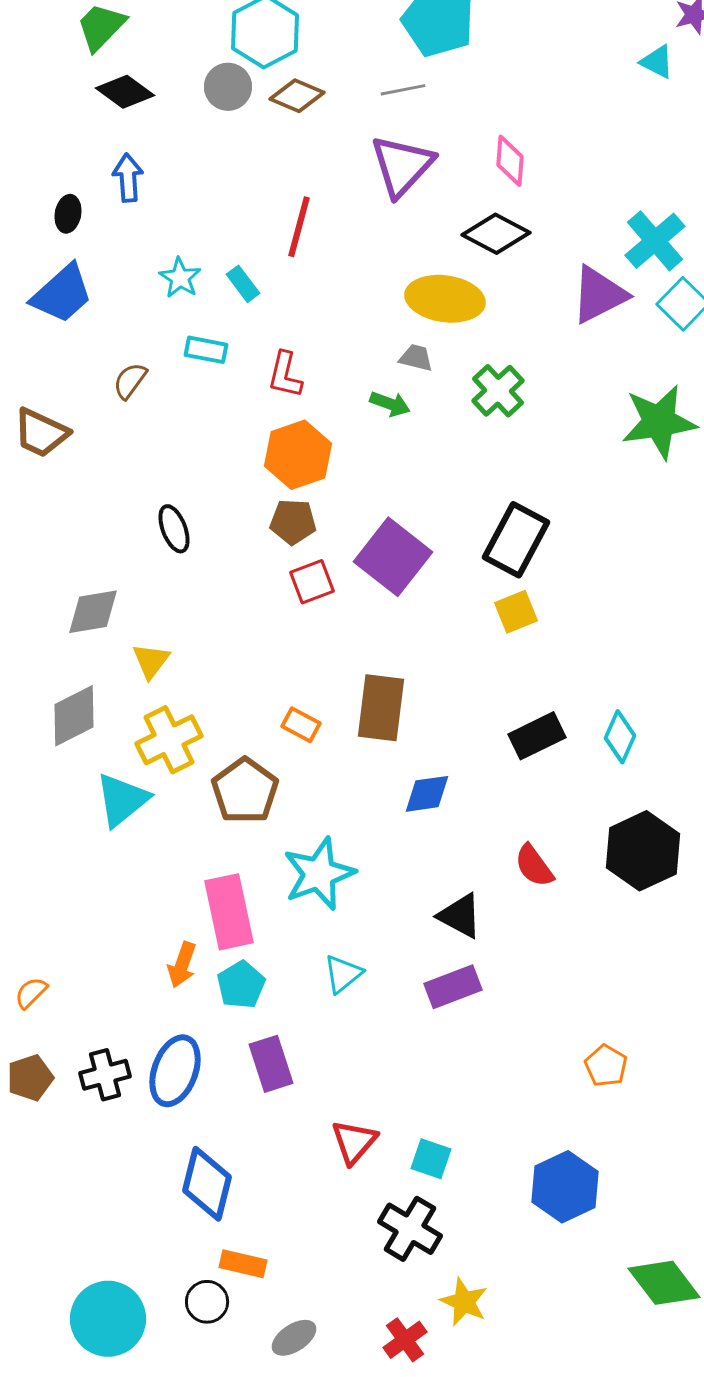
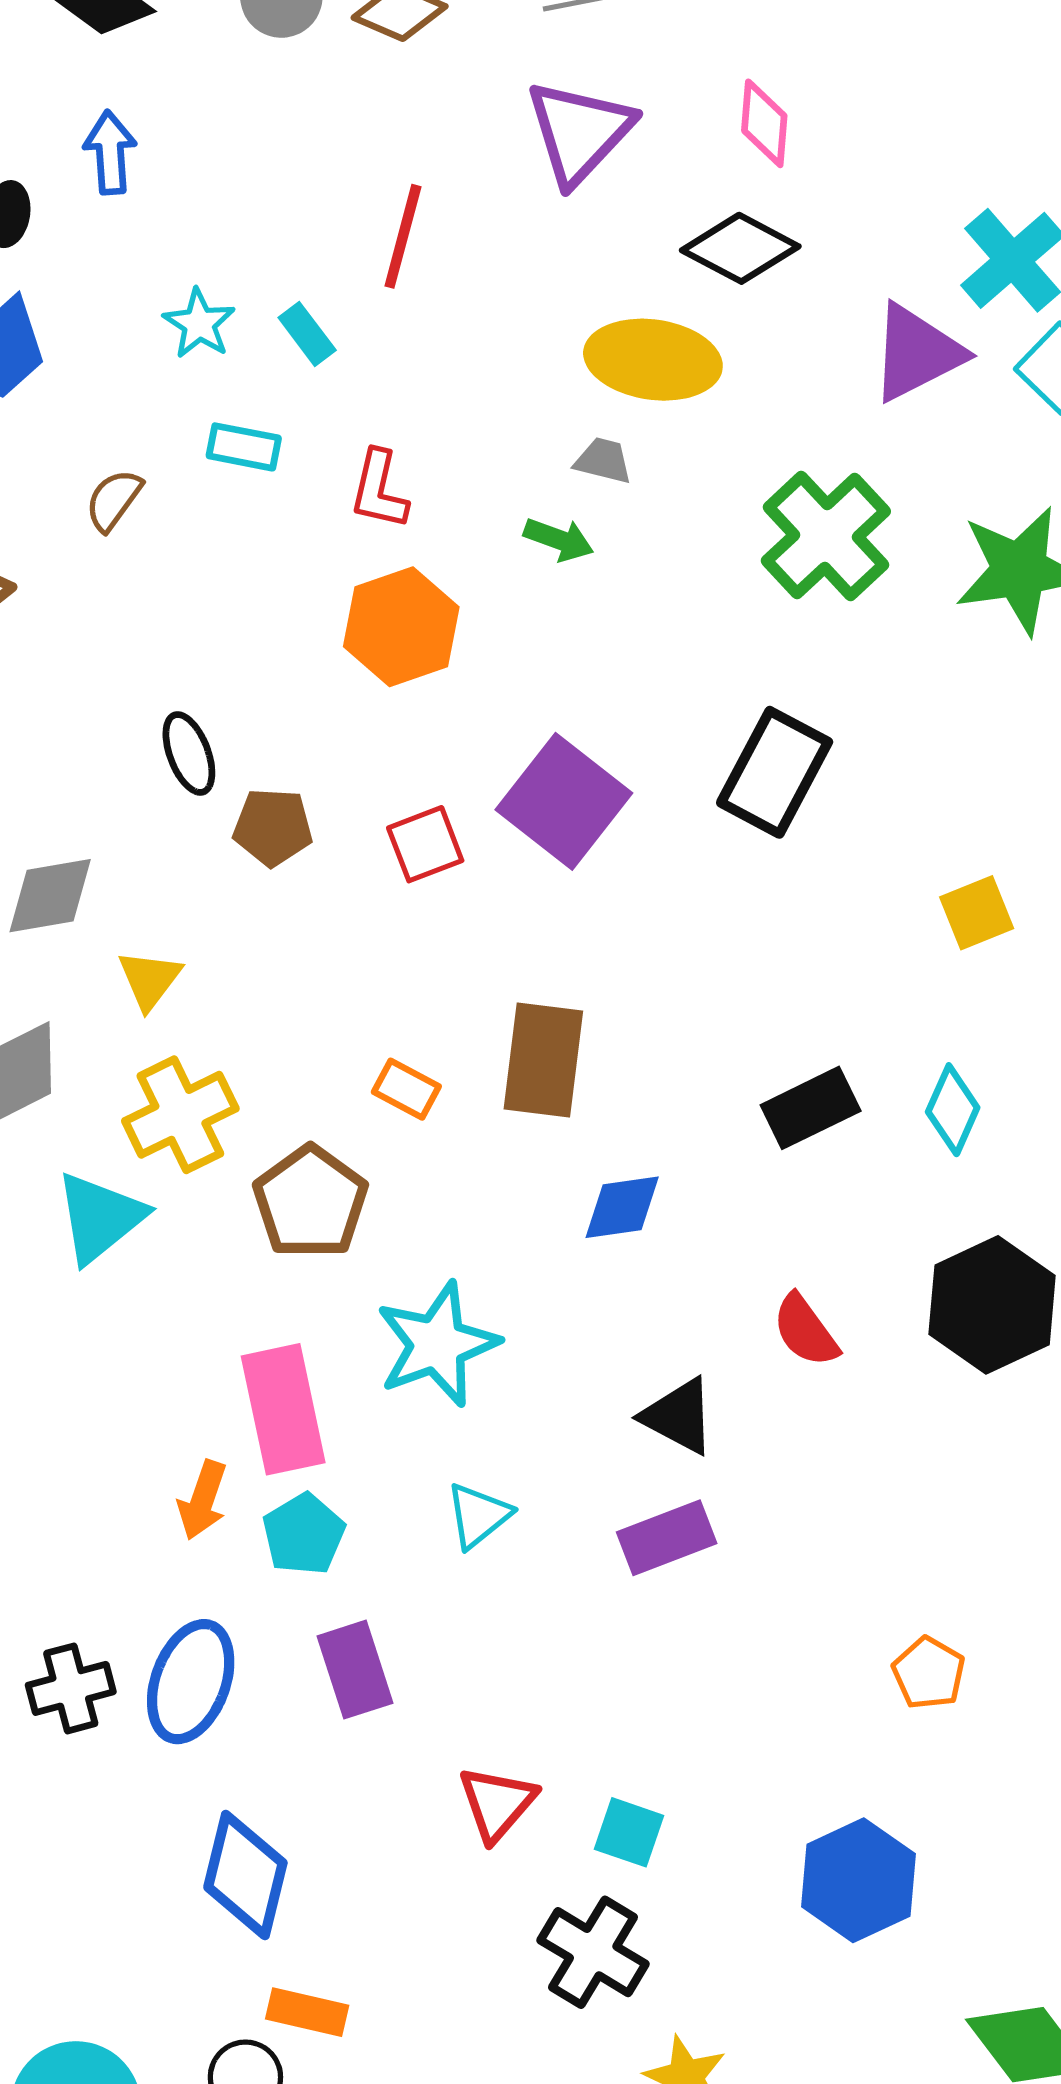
green cross: (498, 391) -> (826, 536), moved, size x1.4
brown pentagon: (293, 522) -> (273, 827), moved
yellow square: (516, 612) -> (977, 913), moved

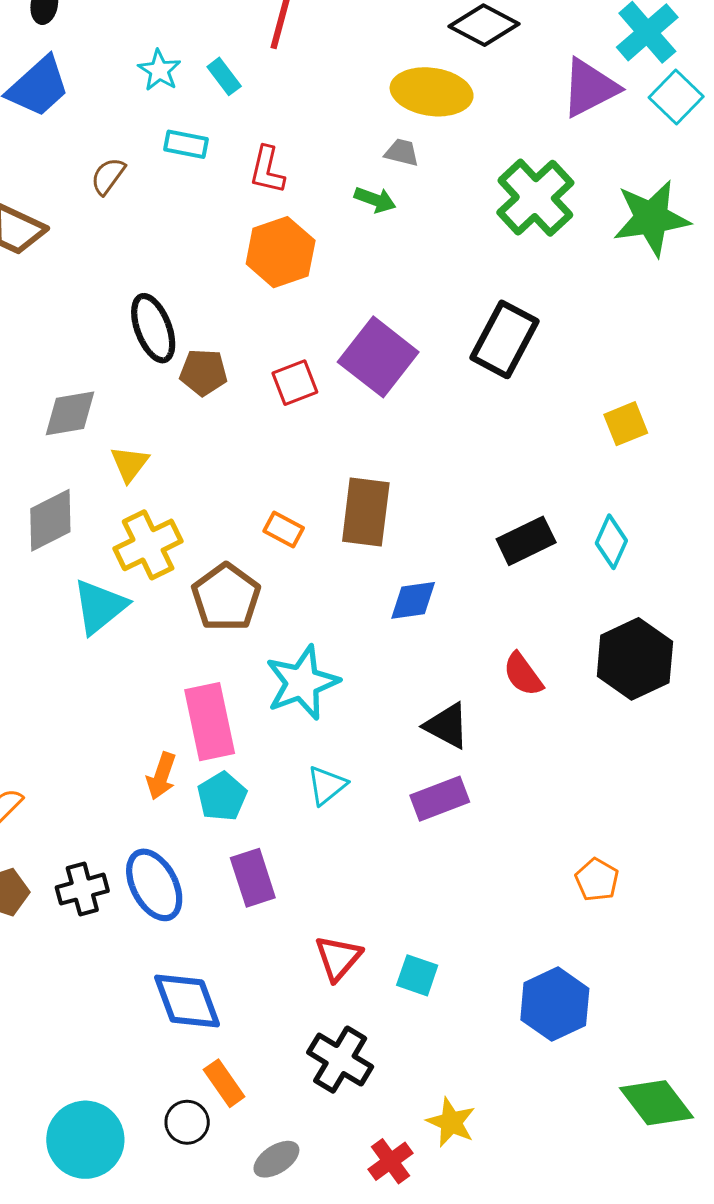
black ellipse: (189, 753) -> (153, 328), size x1.4
blue ellipse: (191, 1682) -> (154, 885), turned -48
blue diamond: (245, 1875) -> (187, 1001), turned -34
black cross: (593, 1952) -> (340, 1060), moved
orange rectangle: (307, 2012) -> (224, 1083), turned 42

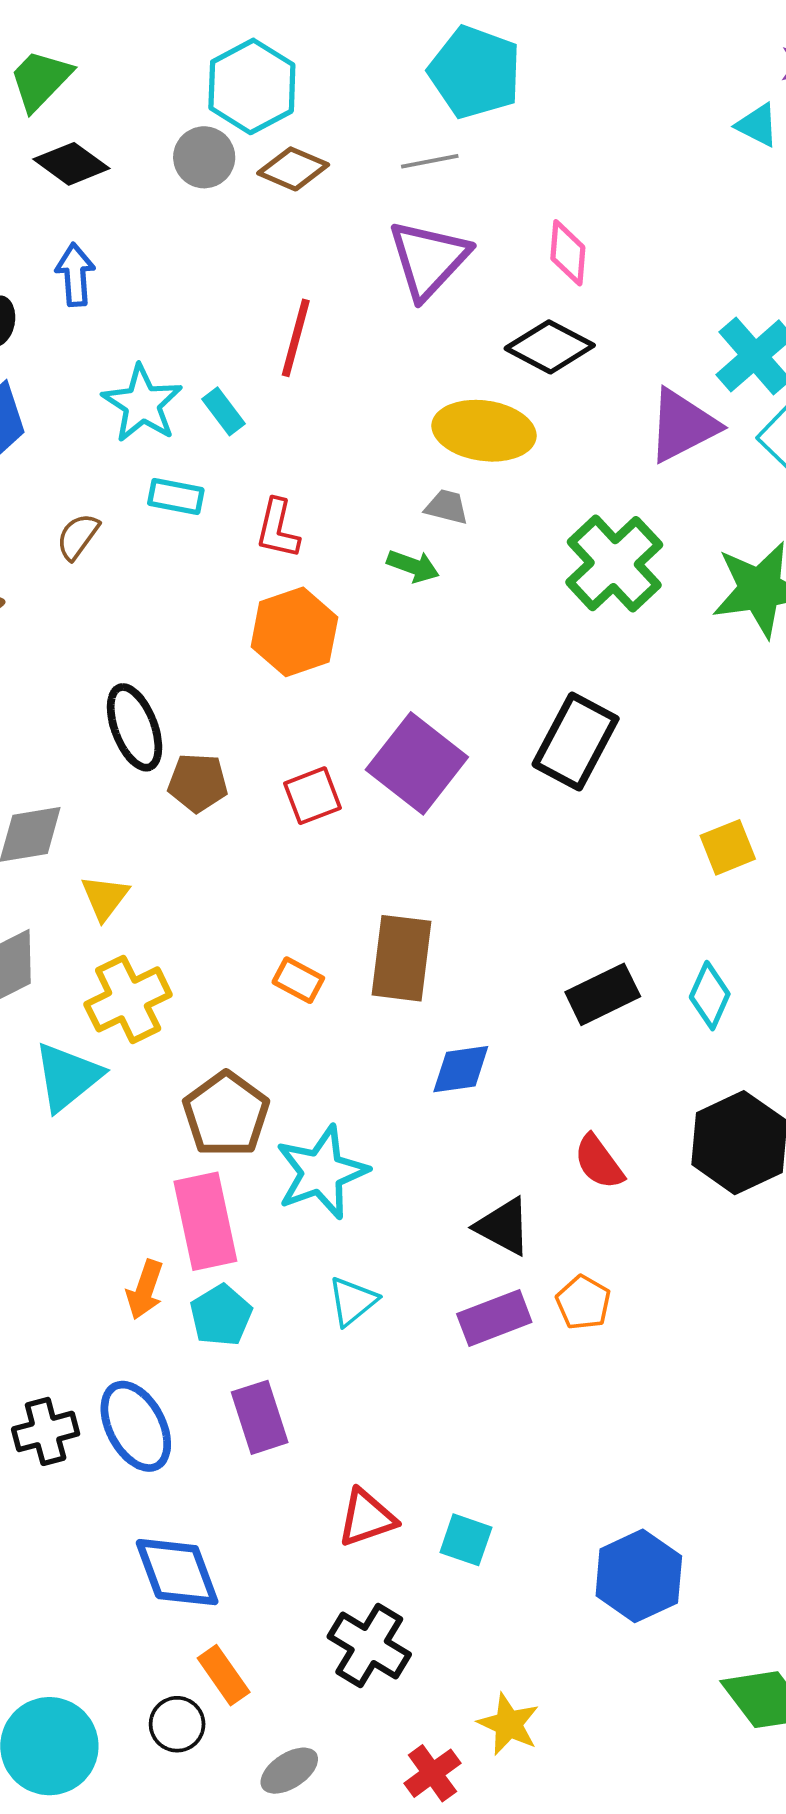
cyan star: (159, 70) -> (142, 404), size x1.5
brown pentagon: (226, 597) -> (226, 1114), moved
orange pentagon: (597, 880) -> (583, 1302), moved
red triangle: (338, 958) -> (367, 1518), turned 30

